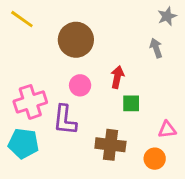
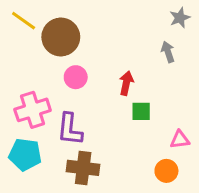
brown circle: (76, 40) -> (61, 37), moved
pink circle: (80, 85) -> (76, 77), moved
brown cross: (110, 145) -> (83, 168), moved

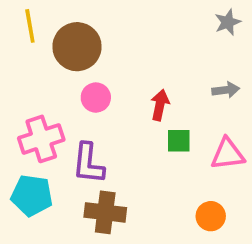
yellow line: (24, 21) -> (30, 26), turned 45
gray arrow: (168, 52) -> (226, 90), moved, turned 102
pink triangle: (180, 140) -> (228, 154), moved, size x1.4

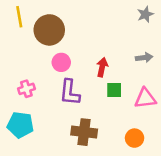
pink cross: (41, 139) -> (26, 89), size x0.6
purple L-shape: (88, 163) -> (70, 92), moved
brown cross: (105, 212) -> (84, 132), moved

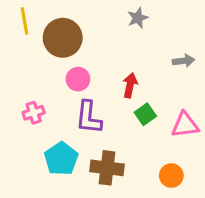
gray star: (145, 14) -> (138, 18), moved
gray arrow: (144, 58) -> (184, 61), moved
green square: (114, 90) -> (145, 114), turned -35
cyan pentagon: (20, 125) -> (61, 159), moved, turned 30

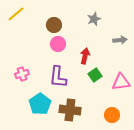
gray star: (138, 18) -> (94, 19), moved
yellow line: (24, 21) -> (16, 14), turned 60
brown circle: (63, 38) -> (54, 25), moved, size x0.6
pink circle: (78, 79) -> (58, 44), moved

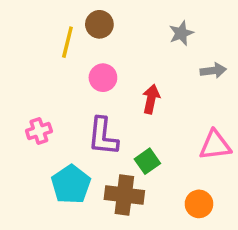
yellow line: (16, 14) -> (67, 42), moved, turned -36
gray star: (94, 19) -> (181, 33), moved
brown circle: (54, 25) -> (99, 24), moved
green square: (95, 75) -> (147, 161), moved

